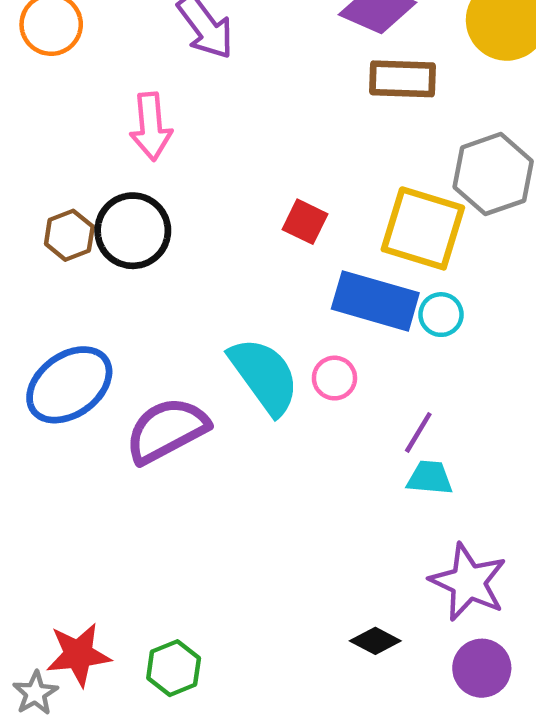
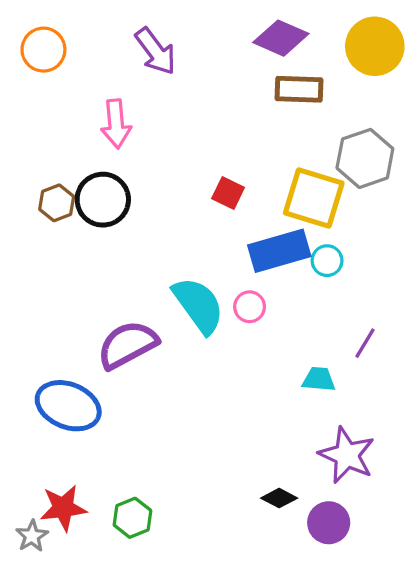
blue rectangle: (375, 301) -> (279, 251), turned -32
blue ellipse: (69, 385) -> (68, 406), moved, turned 58
purple line: (418, 432) -> (365, 343), moved
purple circle: (482, 668) -> (329, 523), moved

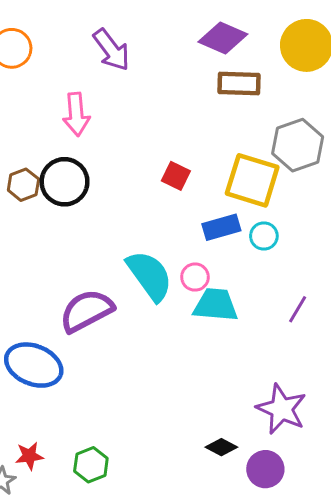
blue rectangle: (279, 251) -> (221, 227), size x0.7
cyan trapezoid: (319, 379) -> (216, 305), moved, size x1.5
red star: (63, 508) -> (29, 456), size x0.7

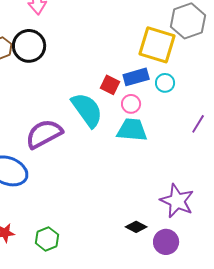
red square: (176, 176) -> (110, 85), moved
pink circle: (195, 277) -> (131, 104), moved
purple line: (298, 309) -> (198, 124), moved

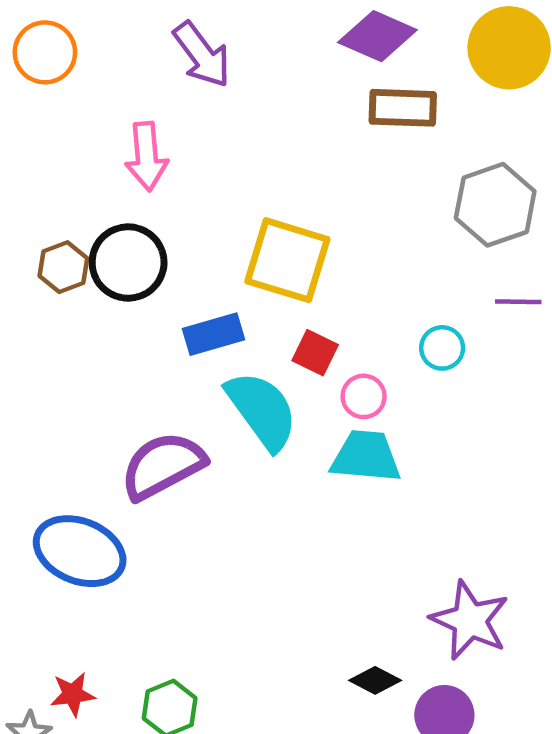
yellow square: (157, 45) -> (287, 260), moved
blue rectangle: (136, 77) -> (213, 334), moved
purple line: (198, 124) -> (518, 302), moved, turned 60

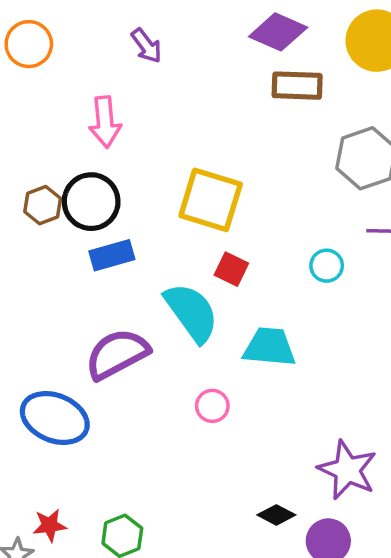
purple arrow: (202, 55) -> (147, 46), size x0.7
blue rectangle: (213, 334) -> (112, 255), moved
pink circle: (364, 396) -> (212, 406), moved

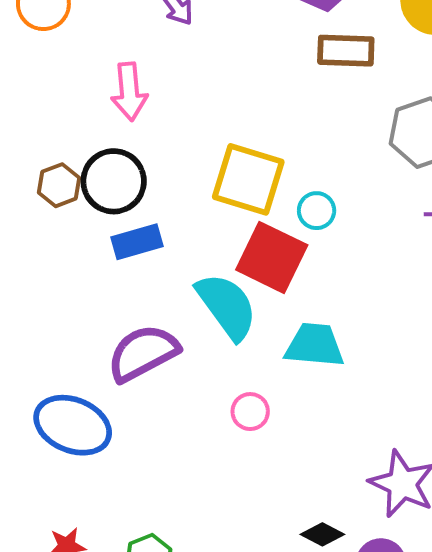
cyan circle: (327, 266) -> (317, 211), moved
red square: (231, 269) -> (272, 257), size x1.8

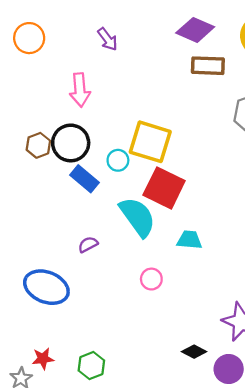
cyan circle: (317, 211) -> (118, 160), moved
blue rectangle: (137, 242) -> (84, 179), turned 56
cyan trapezoid: (315, 345) -> (189, 240), size x0.7
purple semicircle: (143, 353) -> (88, 244), size x0.5

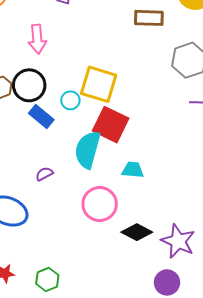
cyan semicircle: (138, 217) -> (88, 150), turned -129
pink circle: (151, 279) -> (100, 204), size x1.8
black diamond: (194, 352) -> (137, 232), moved, size x1.4

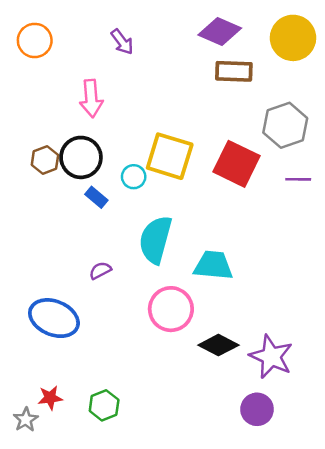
blue rectangle: (41, 116) -> (96, 197), size x0.7
red square: (111, 125) -> (236, 164), moved
cyan trapezoid: (133, 170) -> (213, 265), size x1.4

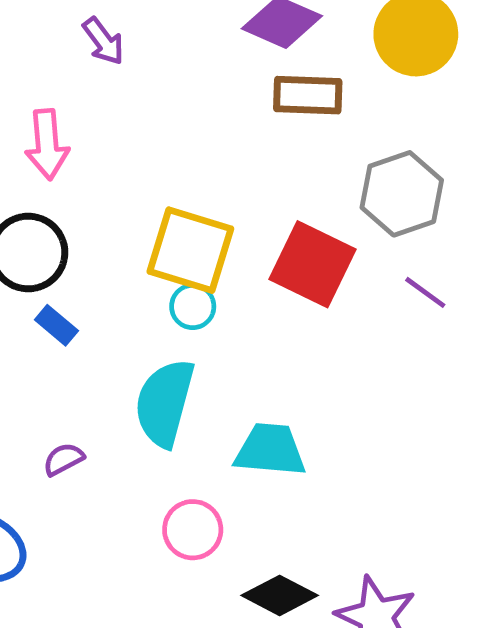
cyan circle: (134, 177) -> (193, 307), moved
purple line: (298, 179) -> (425, 292), turned 35
pink circle: (171, 309) -> (193, 530), size x0.7

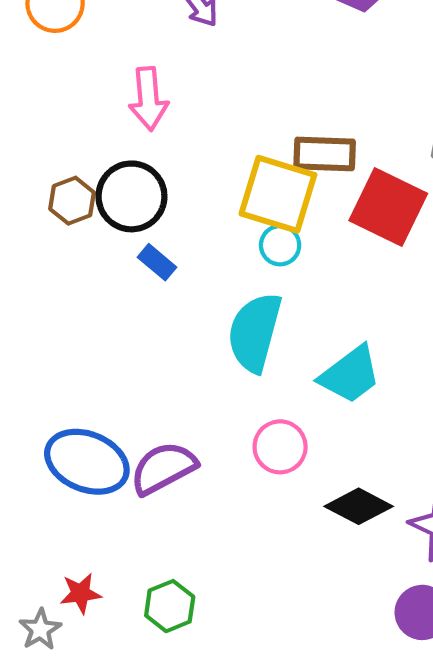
brown rectangle: (308, 95) -> (325, 154), moved
cyan trapezoid: (270, 450) -> (350, 375), turned 138
purple semicircle: (63, 459) -> (163, 468), moved, size x1.8

